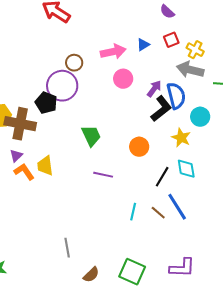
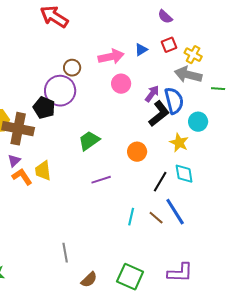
green trapezoid: (91, 136) -> (89, 141), turned -100
purple line: (103, 175) -> (101, 180), turned -30

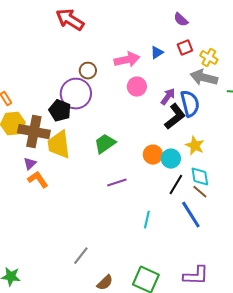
cyan circle: (198, 122) -> (171, 159), moved
yellow trapezoid: (43, 171) -> (59, 145), moved, size x1.4
brown line: (156, 218) -> (200, 192), moved
gray line: (65, 253) -> (81, 256), turned 48

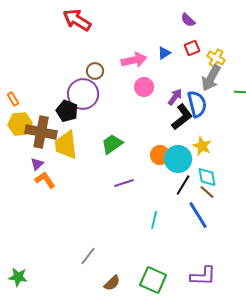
gray arrow: (204, 78) -> (211, 78), turned -76
cyan circle: (171, 159) -> (178, 159), size x1.4

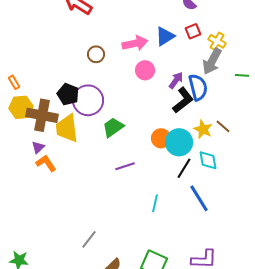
blue triangle: (164, 53) -> (165, 36), size x1.5
purple circle: (83, 94) -> (88, 100), moved
brown line: (207, 192) -> (223, 126), moved

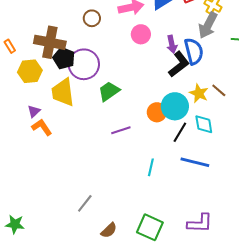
purple arrow: (176, 80) -> (172, 44), turned 132
yellow hexagon: (21, 107) -> (30, 71), moved
brown cross: (42, 115) -> (50, 42), moved
orange circle: (161, 138) -> (157, 112), moved
blue line: (199, 198) -> (195, 162), turned -44

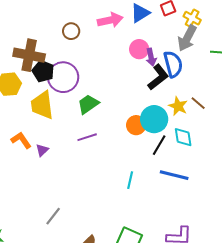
pink circle: (141, 34) -> (139, 49), moved
purple triangle: (34, 111) -> (42, 150), moved
purple line: (121, 130) -> (87, 137), moved
gray line: (85, 203) -> (53, 216), moved

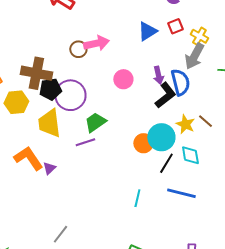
pink arrow: (110, 20) -> (96, 43), moved
pink circle: (139, 49) -> (123, 79), moved
black pentagon: (43, 71) -> (50, 89), turned -30
purple line: (87, 137) -> (85, 142), moved
orange L-shape: (21, 140) -> (28, 158), size x1.4

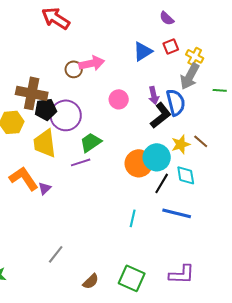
yellow star: (185, 124) -> (181, 144), turned 30
orange circle: (143, 143) -> (139, 163), size x1.4

